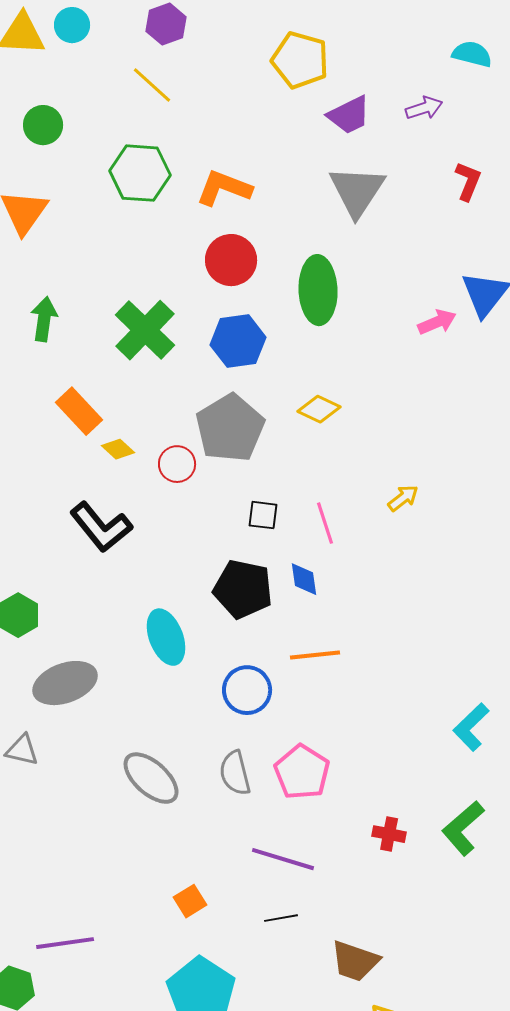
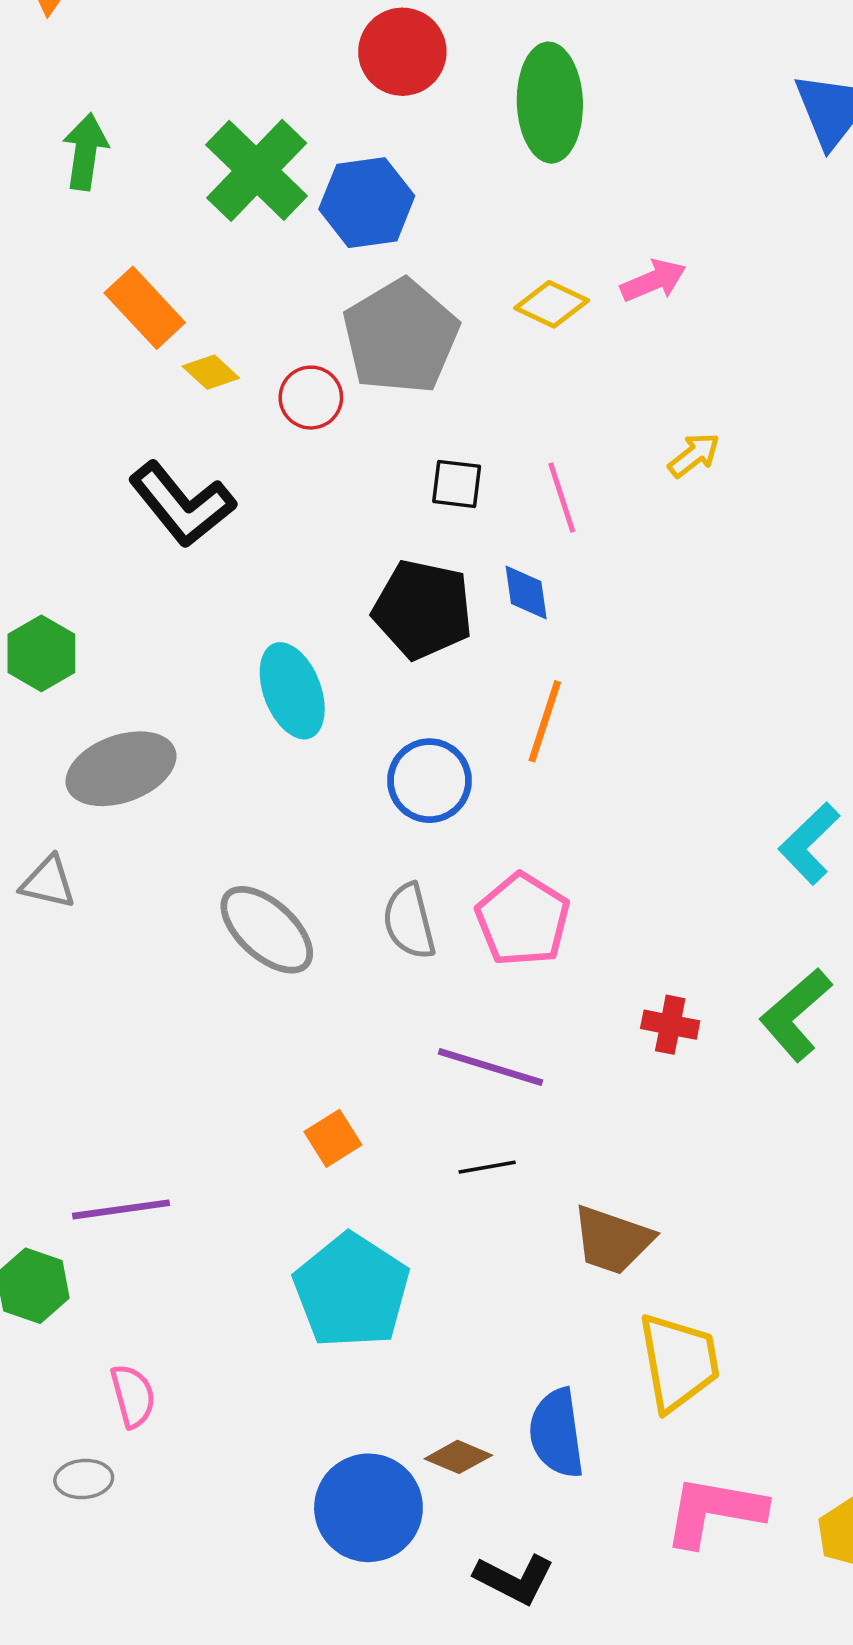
pink arrow: (437, 322) -> (653, 281), moved
blue hexagon: (238, 341) -> (367, 203), moved
orange line: (315, 655) -> (545, 721), turned -66

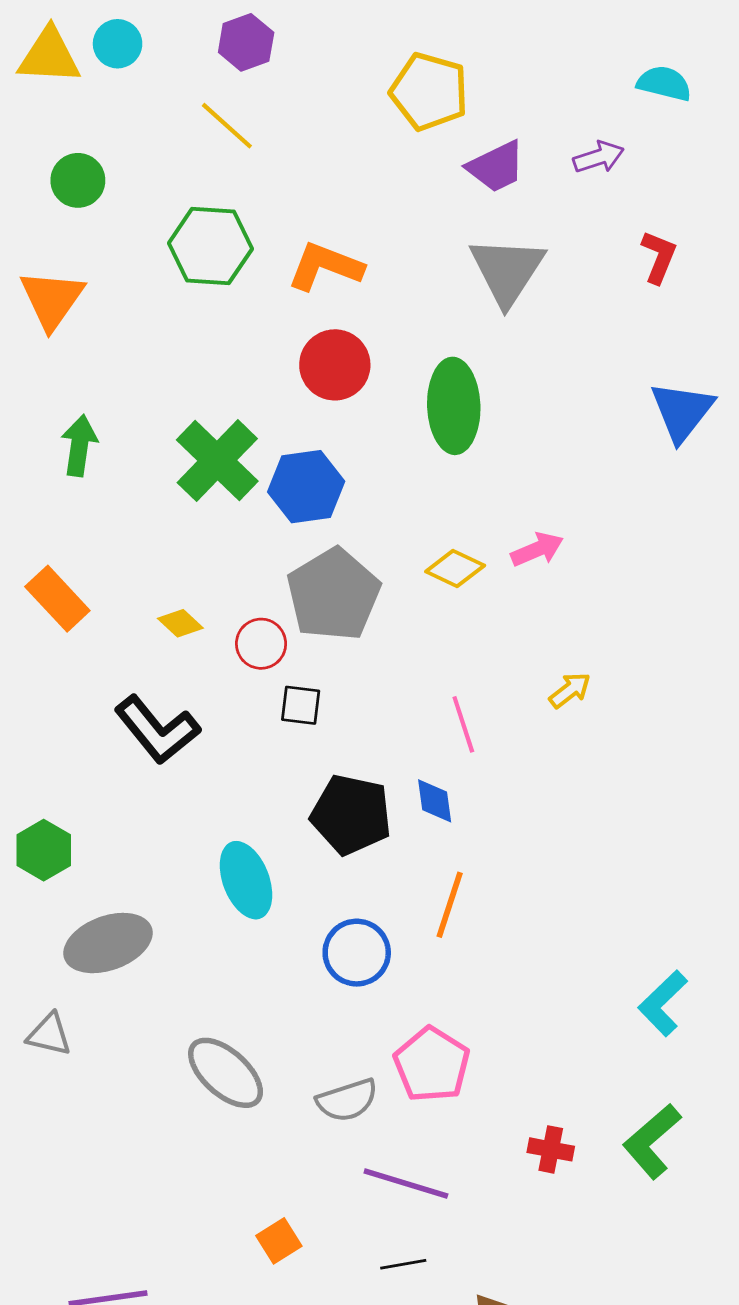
orange rectangle: (145, 308) -> (57, 599), moved
black square: (457, 484) -> (301, 705), moved
gray semicircle: (409, 921) -> (347, 1100), moved, turned -94

